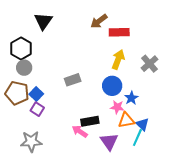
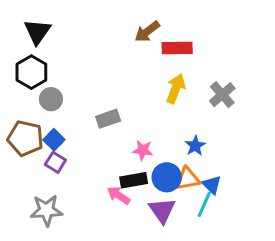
black triangle: (43, 21) -> (37, 32), moved
gray circle: (24, 68) -> (51, 99), moved
blue circle: (112, 86) -> (167, 177), moved
pink star: (117, 107) -> (143, 150), moved

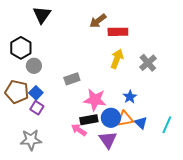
black triangle: (37, 32) -> (42, 15), moved
pink star: (143, 150) -> (95, 100), size x1.6
cyan line: (204, 204) -> (167, 125), moved

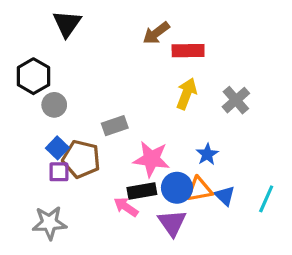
brown pentagon: (17, 92) -> (81, 159), moved
purple square: (37, 108) -> (59, 172), turned -32

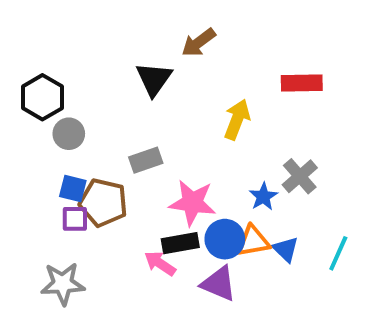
black triangle: (67, 24) -> (154, 79), moved
red rectangle: (188, 51) -> (302, 83), moved
gray cross: (236, 100) -> (300, 176), moved
blue square: (57, 148) -> (73, 188), turned -30
purple triangle: (172, 223) -> (219, 284), turned -32

